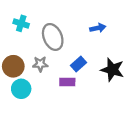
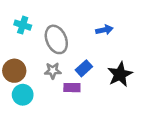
gray star: (40, 64) -> (53, 71), moved
black star: (112, 70) -> (120, 74), turned 30

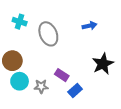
blue rectangle: (84, 68) -> (75, 91), moved
gray star: (53, 71) -> (41, 86), moved
purple rectangle: (72, 88) -> (62, 75), turned 32

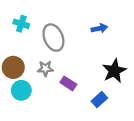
gray star: (41, 86) -> (45, 69), moved
blue rectangle: (75, 91) -> (99, 100), moved

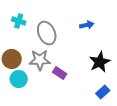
gray star: (45, 69) -> (40, 60), size x1.5
blue rectangle: (99, 100) -> (103, 92), moved

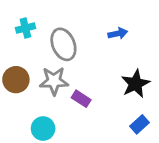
cyan cross: (19, 21) -> (25, 28), turned -32
cyan circle: (19, 79) -> (43, 129), moved

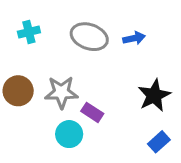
gray ellipse: (63, 44) -> (89, 37), moved, turned -48
cyan circle: (43, 129) -> (69, 134), moved

